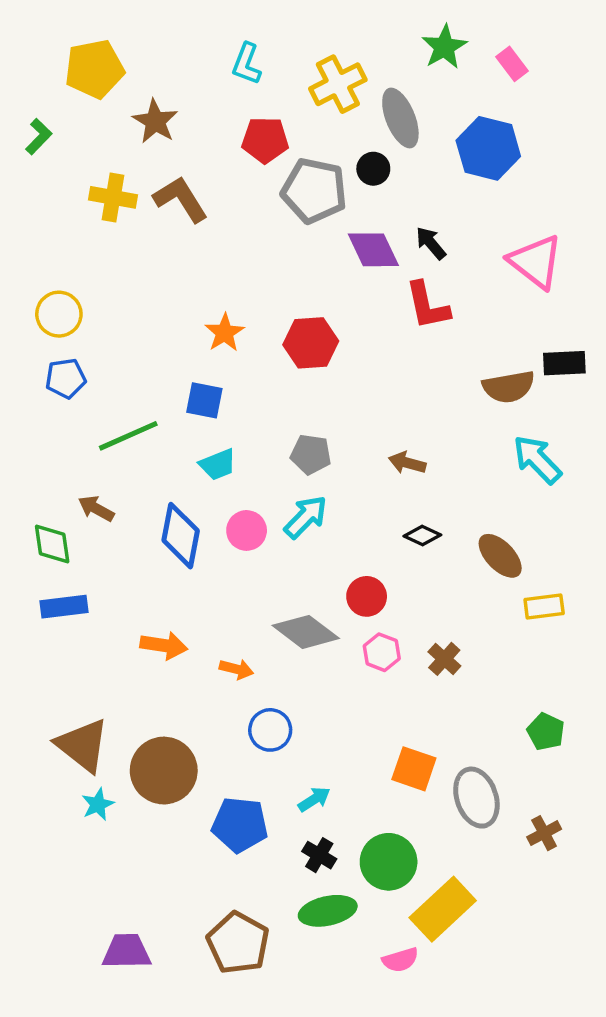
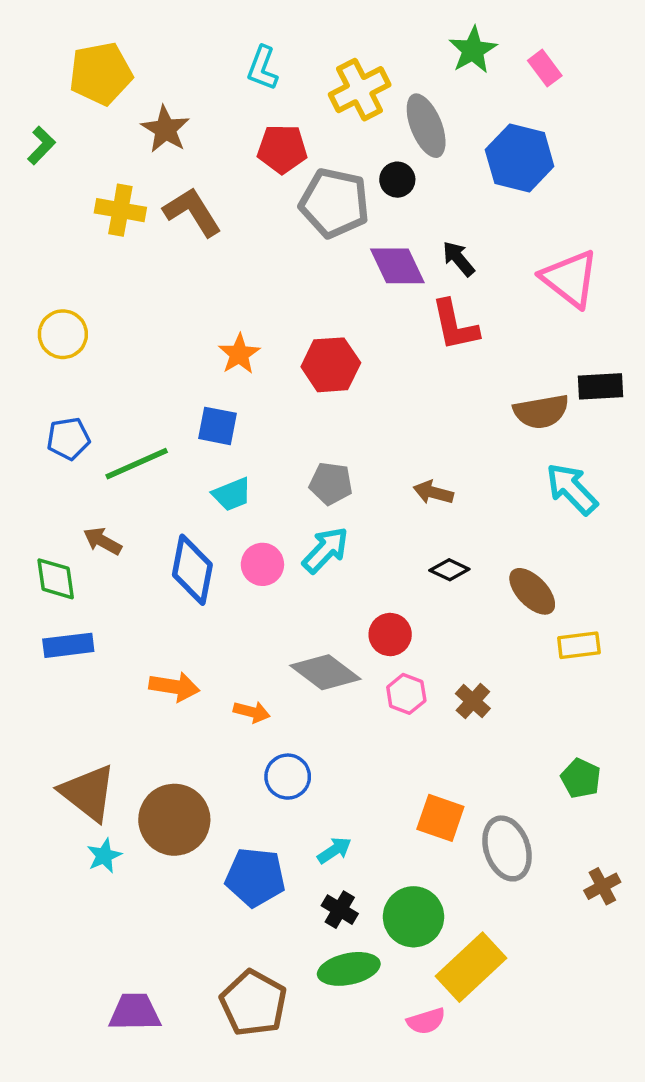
blue pentagon: (66, 378) -> (68, 439), moved
brown cross: (544, 833) -> (602, 886), moved

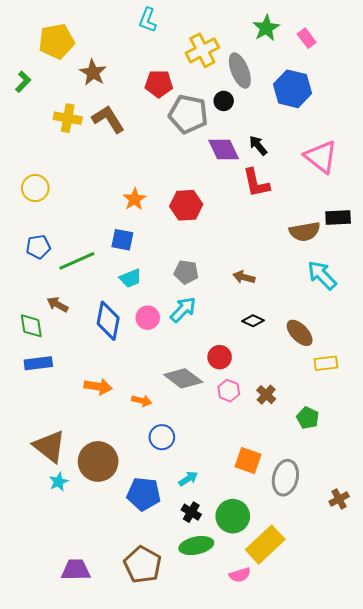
cyan L-shape: (262, 68) -> (148, 20), moved
green pentagon: (581, 778) -> (308, 418), moved
gray ellipse: (507, 848) -> (285, 478), turned 32

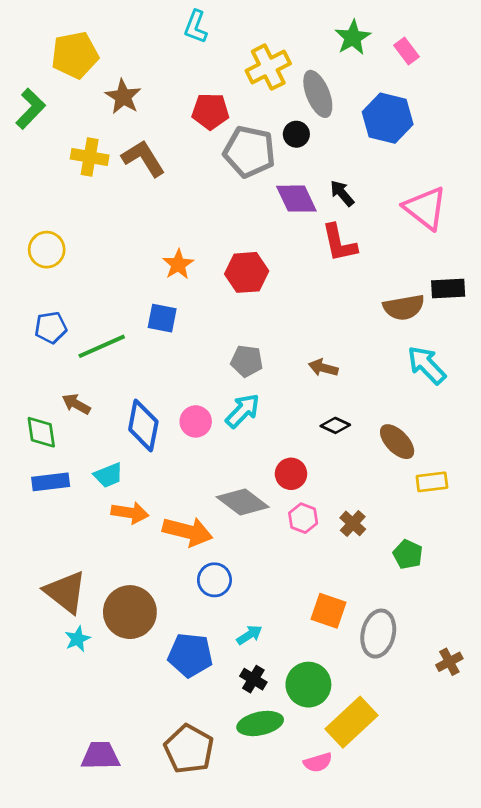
green L-shape: (23, 82) -> (31, 109), size x1.4
cyan trapezoid: (130, 278) -> (108, 475), moved
orange arrow: (142, 401) -> (188, 532), size x1.8

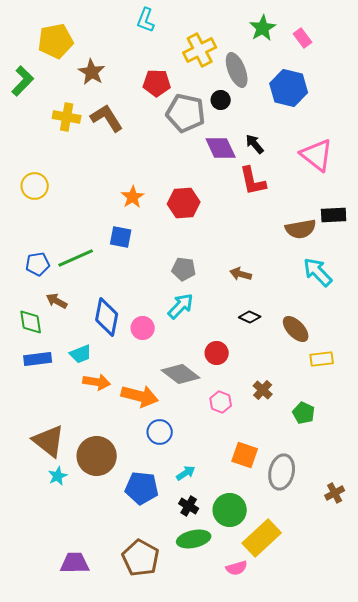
blue pentagon: (51, 327) -> (38, 264), moved
pink circle: (196, 421) -> (143, 328), moved
pink hexagon: (303, 518) -> (221, 402), moved

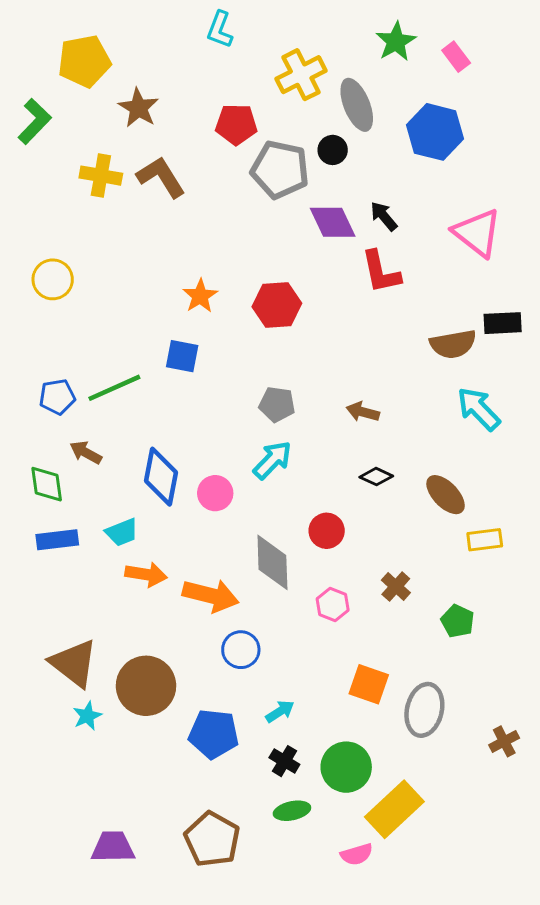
gray diamond: (181, 374) -> (272, 562), turned 51
green ellipse: (194, 539) -> (292, 811), size x0.7

